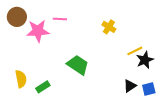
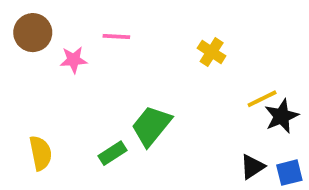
pink star: (38, 31) -> (74, 60), size x0.6
green trapezoid: (78, 65) -> (151, 126), turned -85
green rectangle: (43, 87) -> (112, 153), moved

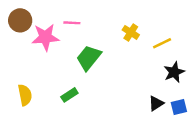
pink star: (74, 60) -> (45, 37), size x1.6
yellow line: (262, 99) -> (162, 43), moved
green trapezoid: (151, 126) -> (89, 58), moved

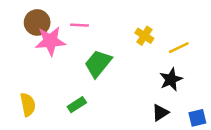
brown circle: (20, 20) -> (37, 22), moved
black star: (174, 72) -> (171, 79), moved
black triangle: (156, 103) -> (160, 113), moved

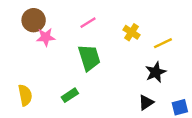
pink line: (79, 25) -> (88, 23), moved, turned -35
pink star: (50, 41) -> (46, 37), size x0.7
green trapezoid: (98, 64) -> (89, 58), turned 124

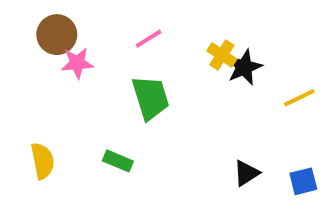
yellow line: (163, 43) -> (299, 98), moved
black star: (156, 72) -> (244, 67), moved
green rectangle: (70, 95) -> (118, 161), turned 56

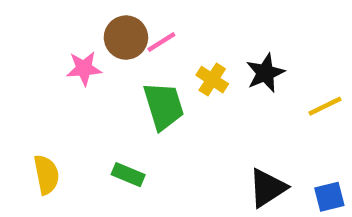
brown circle: (57, 35) -> (126, 38), moved
yellow cross: (222, 55) -> (212, 80), moved
black triangle: (246, 173) -> (267, 188), size x1.4

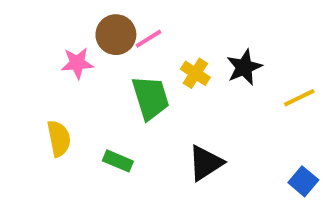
yellow semicircle: (46, 175) -> (59, 138), moved
black triangle: (267, 188) -> (206, 163), moved
blue square: (329, 197) -> (303, 181), turned -36

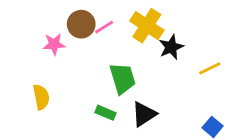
yellow cross: (195, 73) -> (147, 26), moved, size x1.6
green trapezoid: (151, 98) -> (123, 78), moved
green rectangle: (118, 161) -> (105, 113), moved

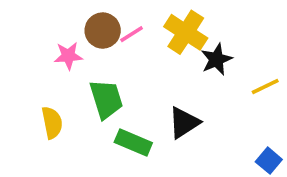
green trapezoid: (123, 78) -> (106, 99), moved
green rectangle: (105, 113) -> (133, 143), size x1.4
black triangle: (144, 114) -> (184, 123), moved

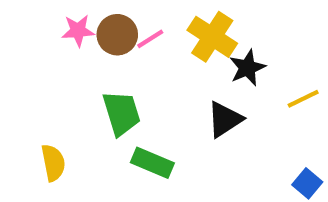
pink star: (68, 56) -> (78, 31), moved
yellow semicircle: (52, 123) -> (53, 163), moved
black triangle: (184, 123) -> (225, 119), moved

